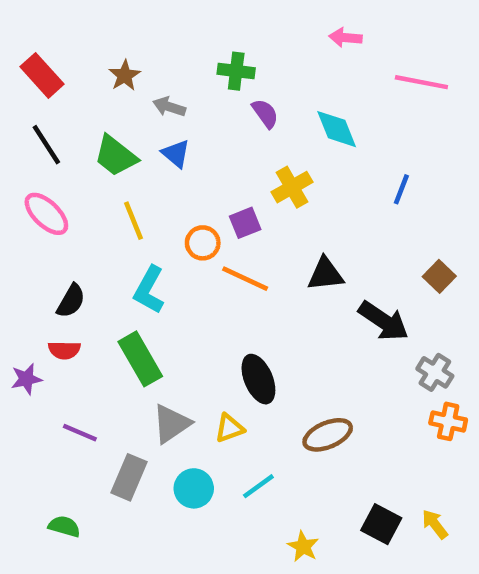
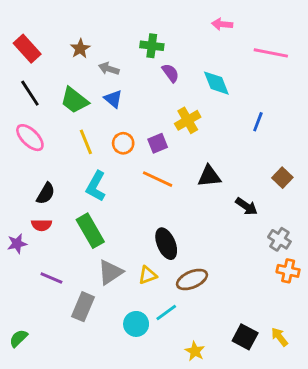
orange circle: (203, 243) -> (123, 143), moved
black arrow: (383, 321) -> (246, 206), size x0.7
brown ellipse: (328, 435) -> (192, 279), moved
cyan circle: (194, 488) -> (136, 324), moved
green semicircle: (64, 526) -> (18, 338), moved, turned -60

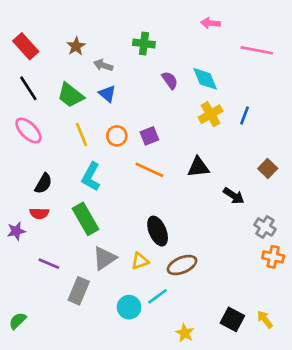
purple semicircle: (170, 73) -> (170, 80), moved
yellow cross: (188, 120) -> (211, 114), moved

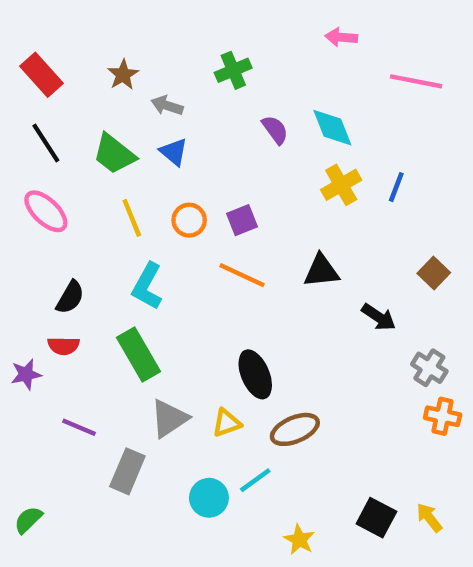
green cross: (144, 43) -> (233, 70), turned -30

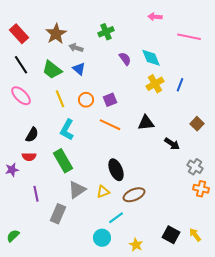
brown star: (123, 75) -> (56, 34), size x1.5
purple line: (79, 427) -> (36, 194), turned 56
cyan circle: (209, 498) -> (102, 238), moved

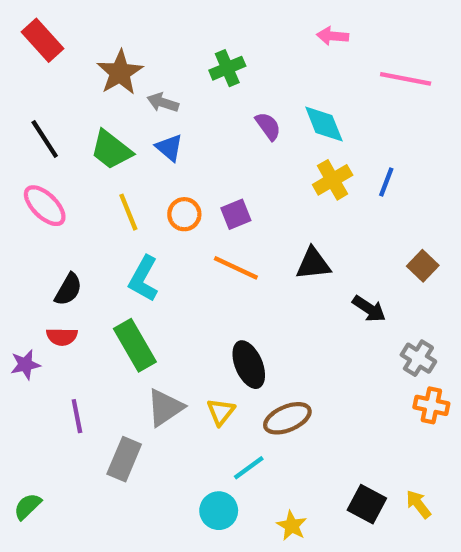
red rectangle: (19, 34) -> (43, 40), moved
yellow triangle: (103, 192) -> (221, 412), turned -32

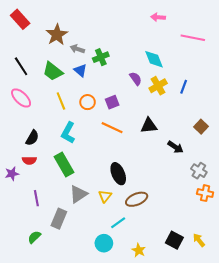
green cross: (227, 68) -> (101, 57), moved
purple semicircle: (268, 126) -> (136, 79), moved
green semicircle: (28, 506) -> (34, 237), moved

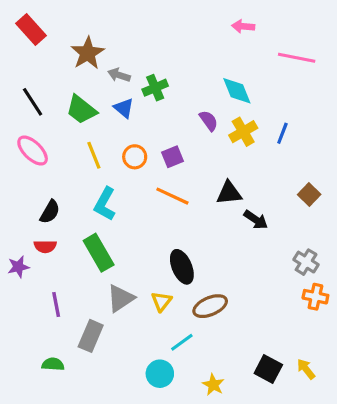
black arrow: (175, 147) -> (256, 220), moved
green semicircle: (34, 237) -> (53, 364), turned 48

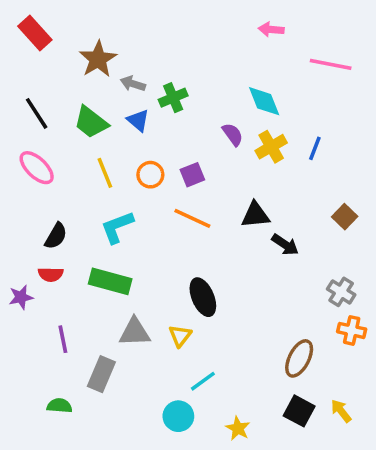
cyan L-shape: (105, 204) -> (117, 227), turned 40
green rectangle: (99, 253) -> (110, 281), turned -45
gray triangle: (121, 298) -> (135, 332), turned 32
brown ellipse: (210, 306) -> (299, 358), moved, turned -40

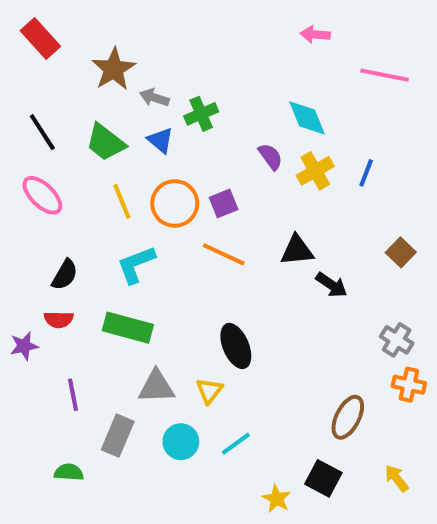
orange circle: (150, 175) -> (175, 203), size x1.5
black square: (299, 411) -> (323, 478), moved
cyan circle: (178, 416) -> (181, 442), moved

